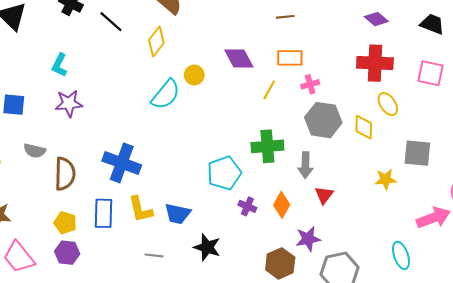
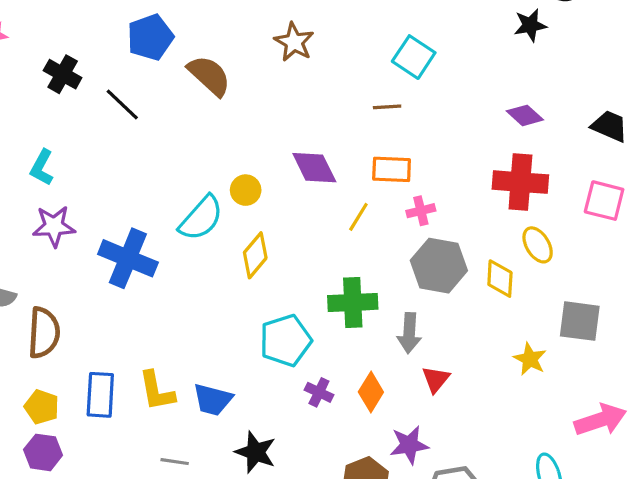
yellow diamond: (156, 42) -> (255, 255), moved
blue cross: (122, 163) -> (128, 258), moved
yellow star: (385, 179) -> (530, 359), turned 30

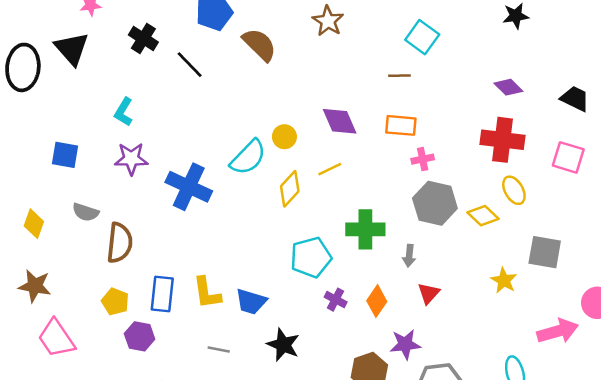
yellow line: (358, 217) -> (330, 169), moved, turned 30
yellow diamond: (500, 279) -> (483, 216), turned -52
gray arrow: (409, 333) -> (409, 256), size x0.7
purple hexagon: (43, 452) -> (140, 336), moved

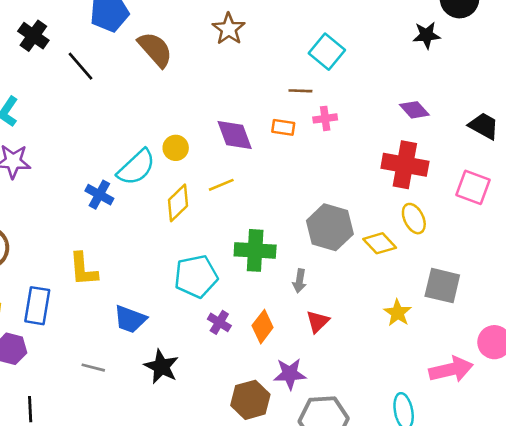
orange rectangle: (401, 125) -> (283, 127), moved, size x0.7
pink cross: (423, 159) -> (325, 118), moved
blue cross: (189, 187) -> (99, 195), moved, size x0.6
yellow L-shape: (207, 293) -> (83, 269), moved

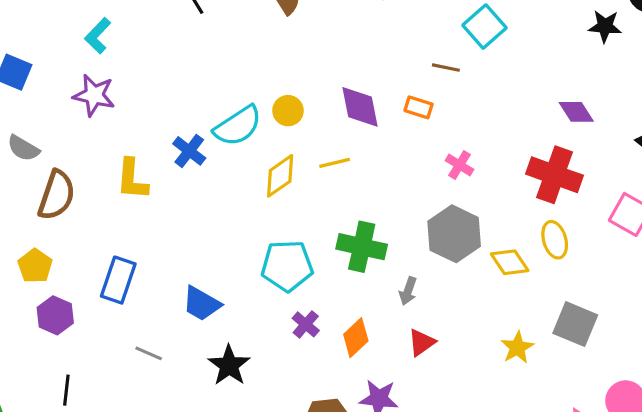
pink cross: (325, 118) -> (460, 165), moved, turned 30
yellow L-shape: (83, 269) -> (132, 179), moved
blue rectangle: (37, 306) -> (118, 280), moved

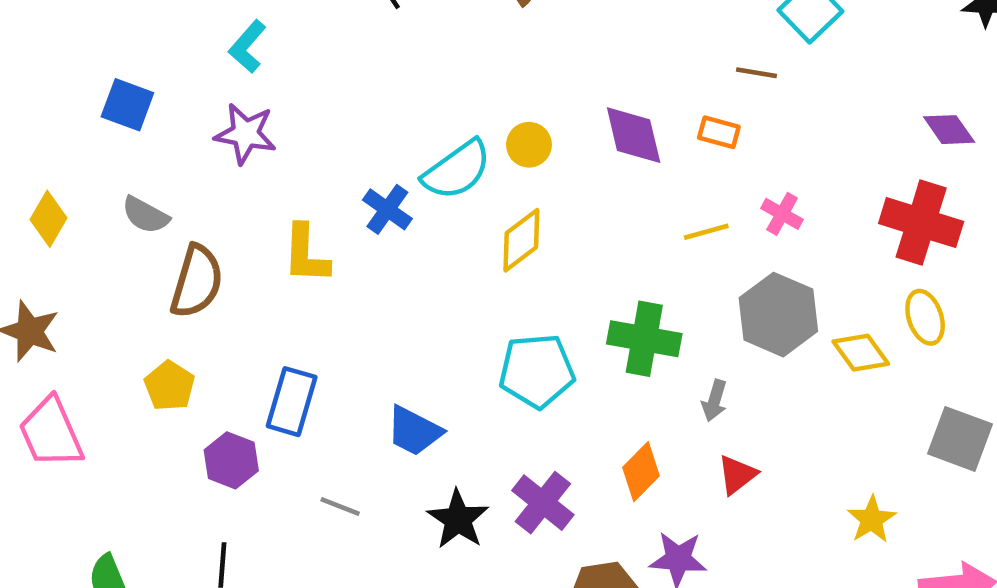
yellow line: (335, 163) -> (706, 232), moved
purple hexagon: (55, 315) -> (231, 460), moved
purple cross: (306, 324) -> (543, 503), moved, size x1.5
yellow star: (517, 348) -> (872, 519), moved

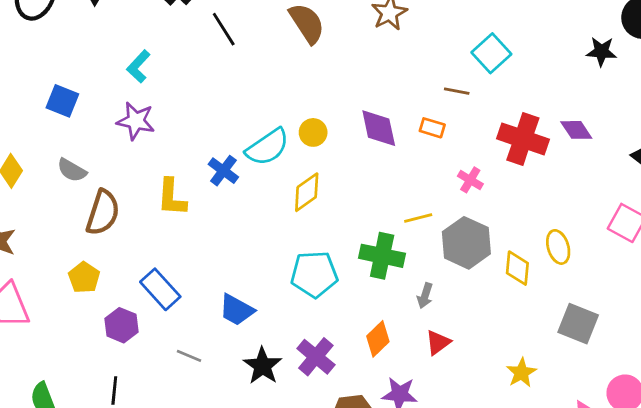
red cross: (921, 223) -> (523, 139), moved
yellow line: (706, 232) -> (418, 218), moved
yellow diamond: (861, 353) -> (517, 268), turned 40
blue rectangle: (292, 402) -> (160, 289), turned -60

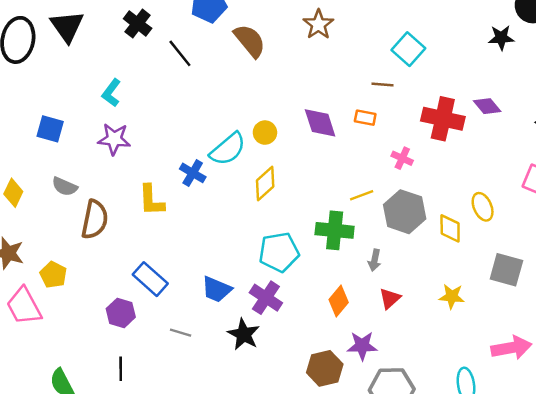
yellow pentagon: (84, 278) -> (53, 275), moved
purple cross: (316, 357) -> (266, 298), moved
yellow star: (521, 373) -> (452, 296), moved, turned -30

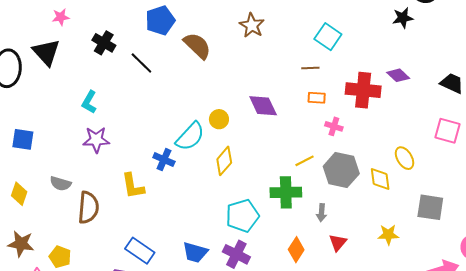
orange rectangle: (365, 118) -> (317, 98), moved
blue square: (50, 129) -> (23, 139), moved

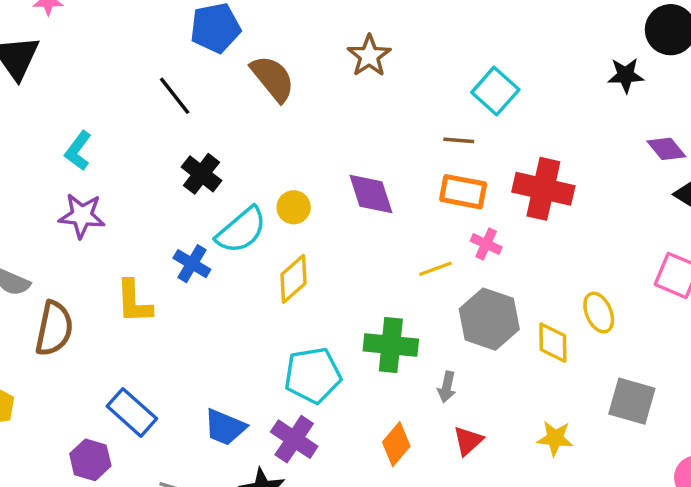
black cross: (104, 43) -> (201, 174), moved
purple diamond: (398, 75) -> (666, 149), moved
orange rectangle: (317, 98) -> (463, 192), size x1.5
yellow line: (304, 161) -> (435, 269), moved

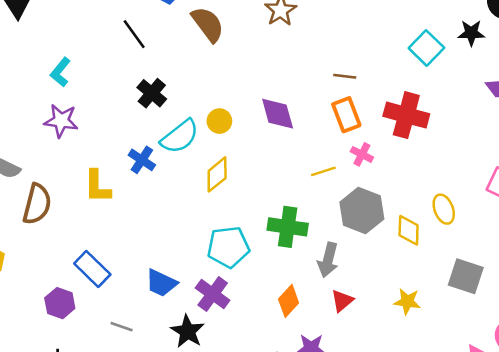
cyan square: (495, 91) -> (426, 48), moved
orange rectangle: (463, 192) -> (346, 115), turned 56
gray arrow: (447, 387) -> (328, 260), size x1.5

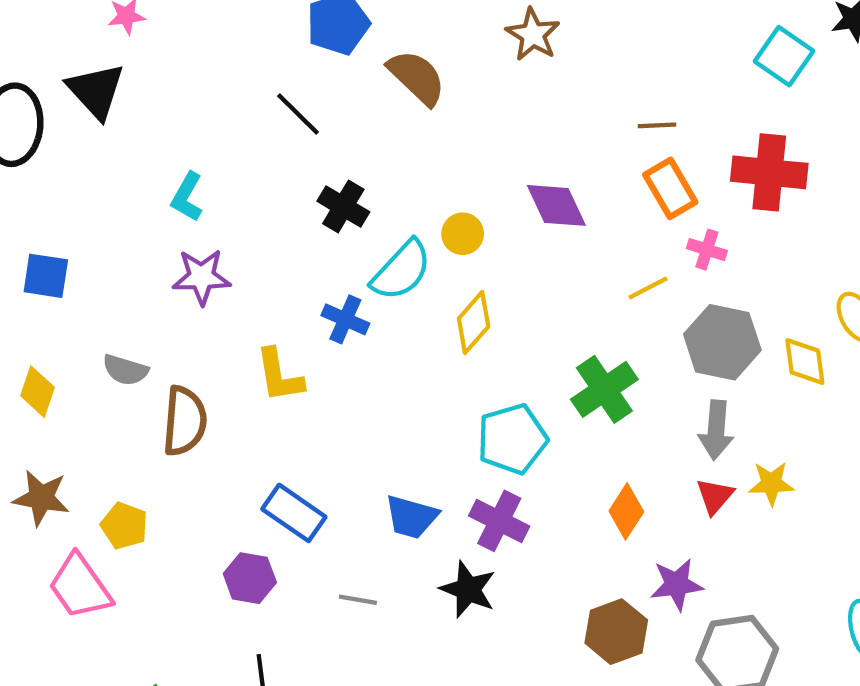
green cross: (288, 227) -> (604, 389), turned -33
gray arrow: (328, 260) -> (716, 430), moved
yellow star: (407, 302) -> (771, 483), moved

